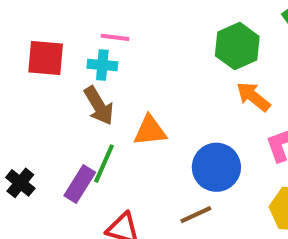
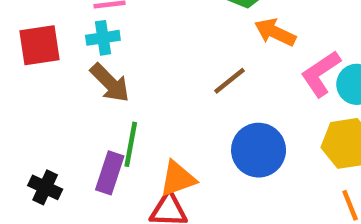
orange triangle: (150, 131) -> (178, 179), moved
blue circle: (216, 167) -> (259, 150), moved
brown line: (196, 215) -> (229, 81), moved

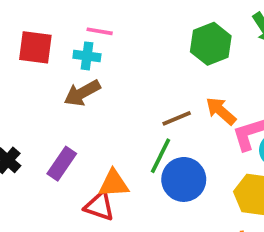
orange arrow: (275, 32) -> (221, 111), moved
brown arrow: (110, 83) -> (82, 93), turned 90
green line: (131, 144) -> (161, 156), moved

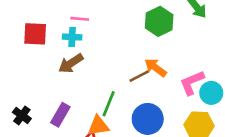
orange arrow: (221, 111) -> (155, 68), moved
green line: (161, 156) -> (109, 104), moved

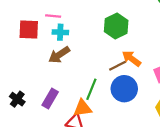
pink line: (80, 19) -> (53, 16), moved
green hexagon: (159, 21) -> (116, 26), moved
blue circle: (148, 119) -> (124, 89), moved

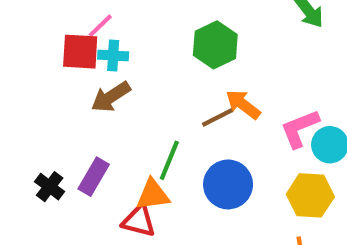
pink line: (53, 16) -> (100, 26), turned -49
red square: (29, 30) -> (80, 52), moved
blue circle: (124, 89) -> (228, 184), moved
black cross: (17, 99) -> (50, 187), moved

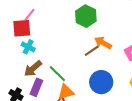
cyan cross: (113, 56) -> (28, 47), moved, turned 32
brown arrow: (111, 97) -> (33, 69), moved
green line: (169, 160) -> (57, 74), moved, turned -60

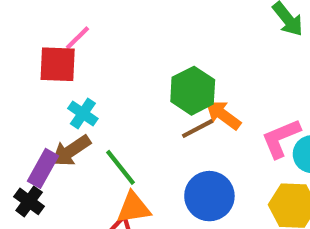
green hexagon: (86, 16) -> (193, 91), moved
cyan cross: (28, 47) -> (83, 114), moved
purple rectangle: (36, 87) -> (43, 168), moved

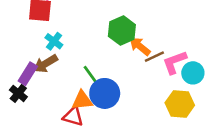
brown line: (197, 129) -> (154, 57), moved
green line: (121, 167) -> (92, 77), moved
blue circle: (209, 196) -> (105, 93), moved

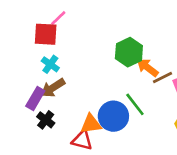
cyan cross: (54, 41) -> (50, 64), moved
green line: (92, 77) -> (135, 104), moved
black cross: (18, 93) -> (46, 120), moved

